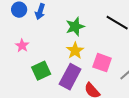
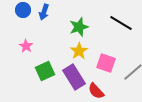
purple rectangle: (70, 77) -> (74, 77), turned -60

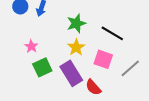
black line: (121, 23) -> (112, 33), moved
pink star: (26, 46) -> (31, 46), moved

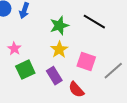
black line: (112, 33) -> (94, 22), moved
purple rectangle: (71, 73) -> (54, 76), size x0.7

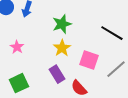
black line: (94, 22) -> (112, 33), moved
green square: (25, 70) -> (19, 83), moved

